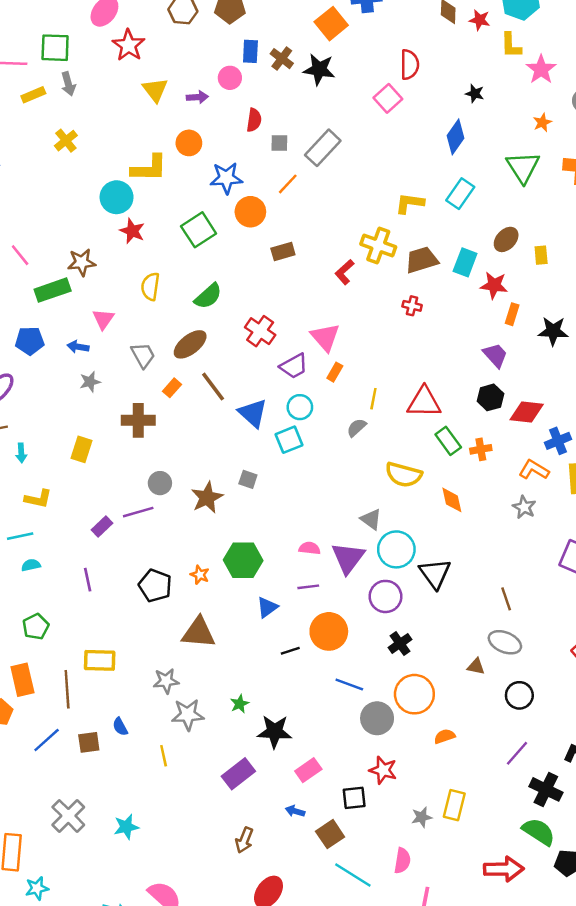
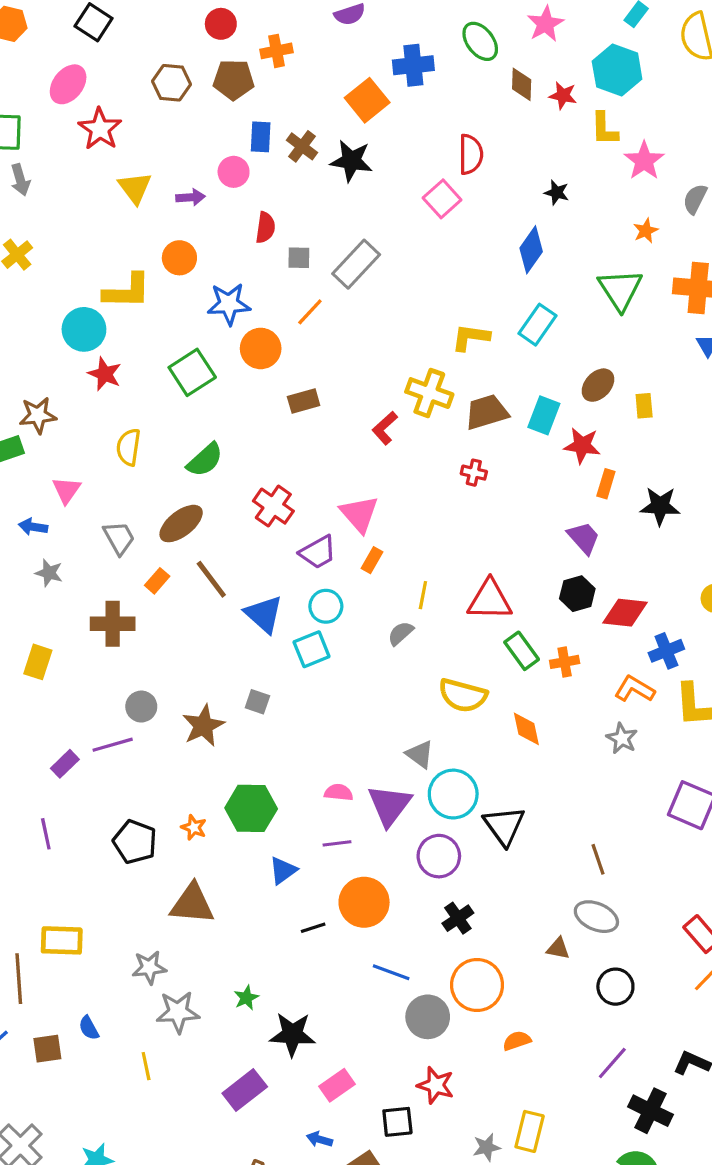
gray star: (90, 382) -> (49, 573), turned 30

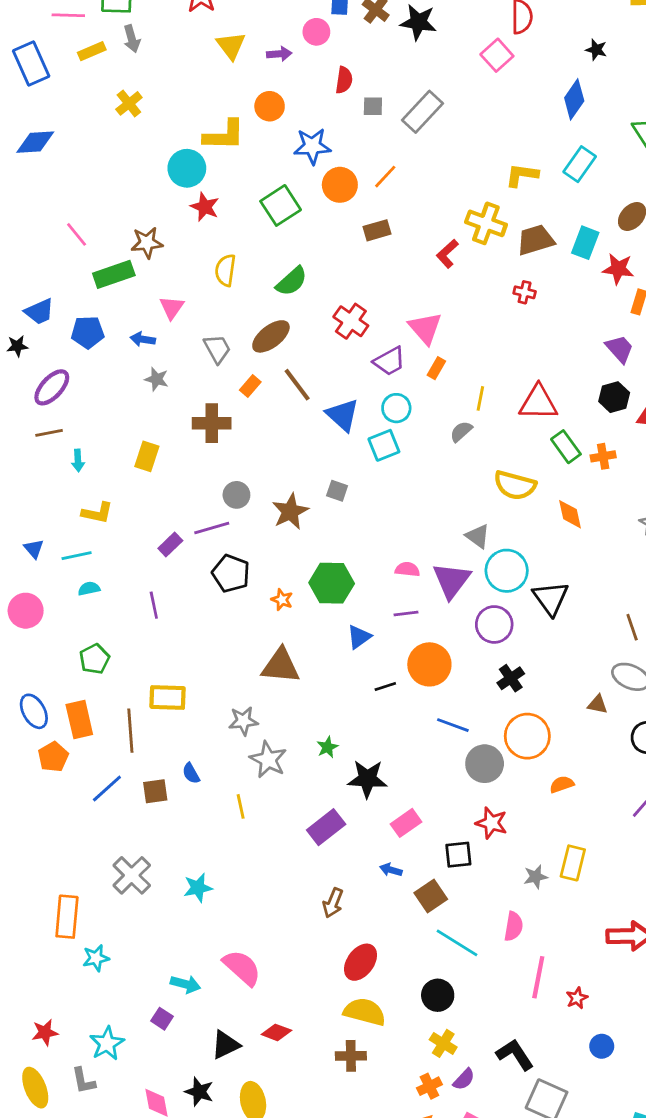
orange line: (310, 312) -> (385, 177), moved
black pentagon: (135, 842) -> (231, 573), moved
gray star: (178, 1012) -> (268, 760), turned 30

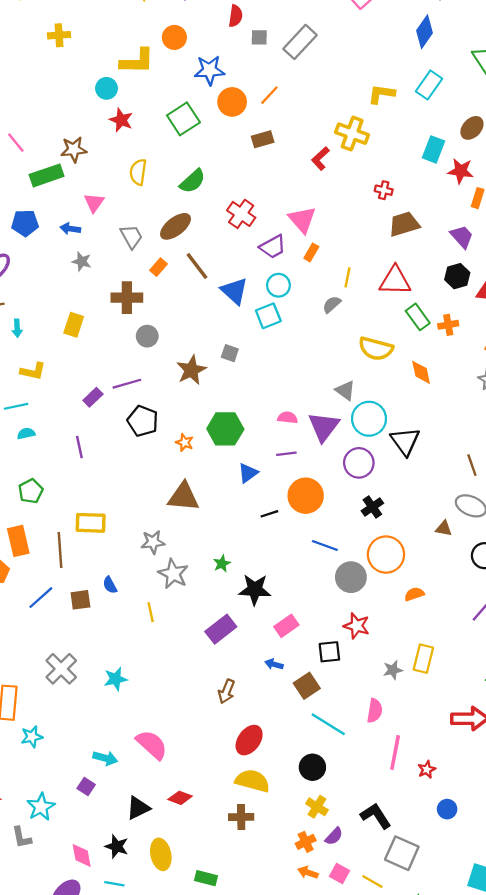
yellow cross: (129, 103) -> (59, 35), turned 35
cyan circle: (187, 168) -> (106, 88), size x0.7
brown trapezoid: (536, 240) -> (404, 224), moved
gray circle: (236, 495) -> (147, 336), moved

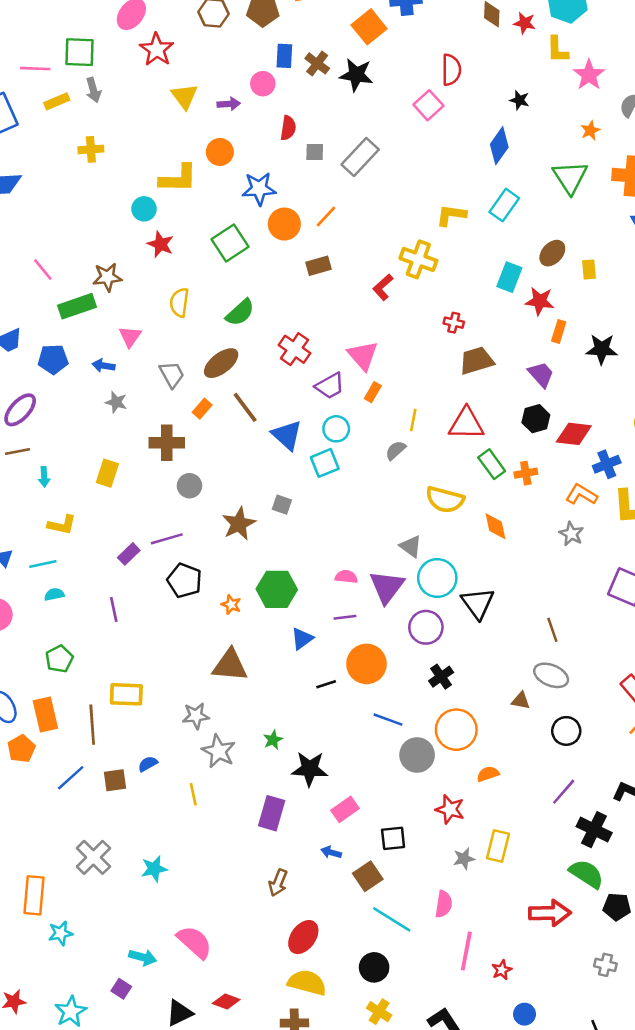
blue semicircle: (110, 585) -> (148, 764), turned 90
red star: (357, 626) -> (450, 809), moved
purple rectangle: (221, 629) -> (272, 813), turned -36

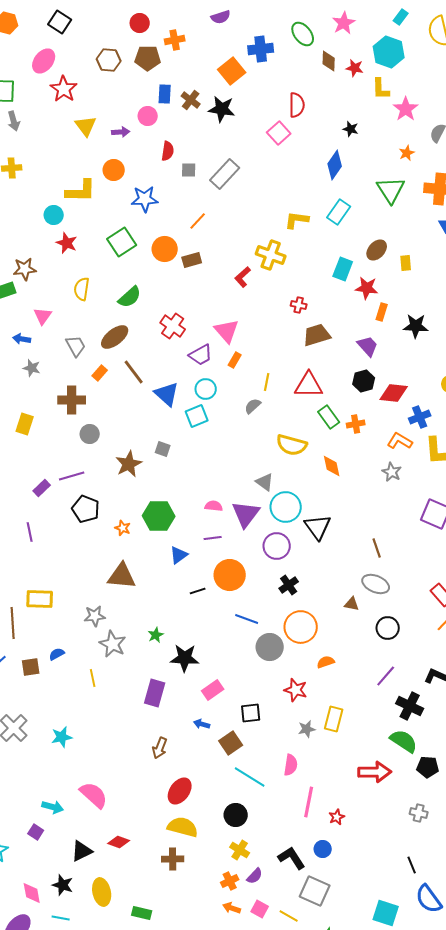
orange circle: (284, 224) -> (165, 249), moved
blue circle: (525, 1014) -> (323, 849), moved

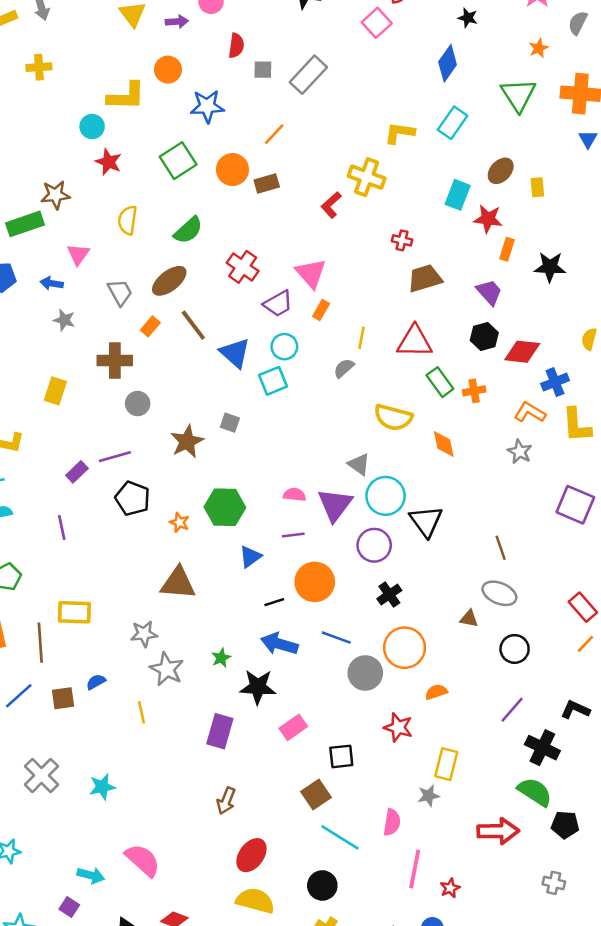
blue arrow: (202, 724) -> (279, 644), moved, size x1.8
gray star: (307, 729) -> (429, 796), moved

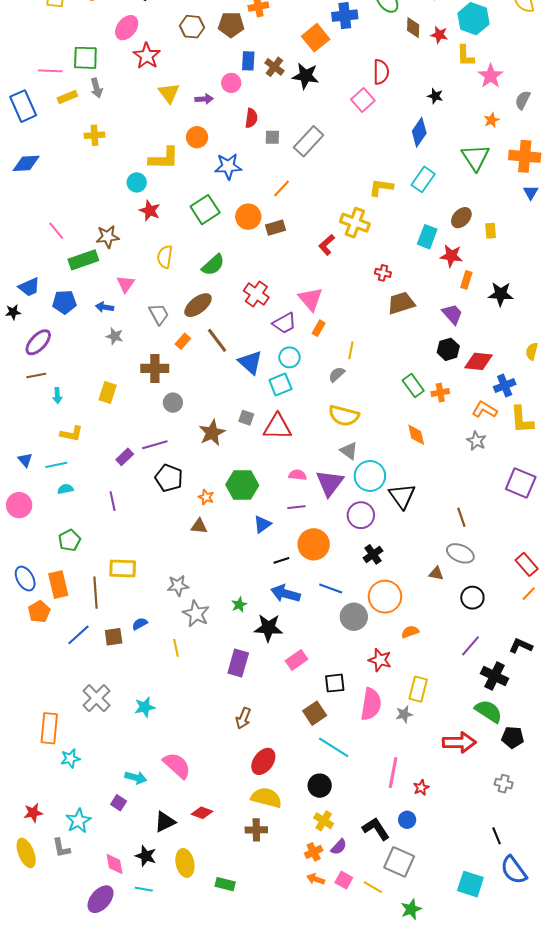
red triangle: (415, 342) -> (277, 427), moved
yellow semicircle: (393, 417) -> (344, 416), moved
brown triangle: (178, 583) -> (199, 526), moved, size x0.6
pink semicircle: (392, 822) -> (371, 704), moved, size x1.5

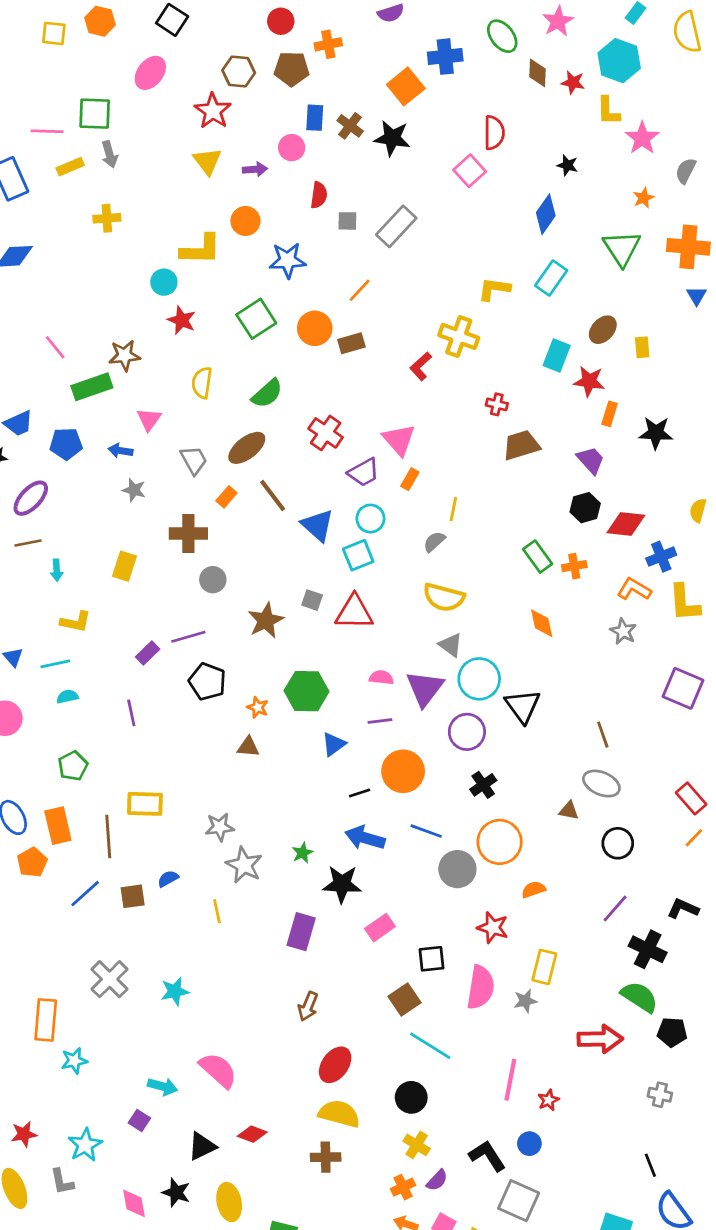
red star: (147, 56) -> (213, 111), moved

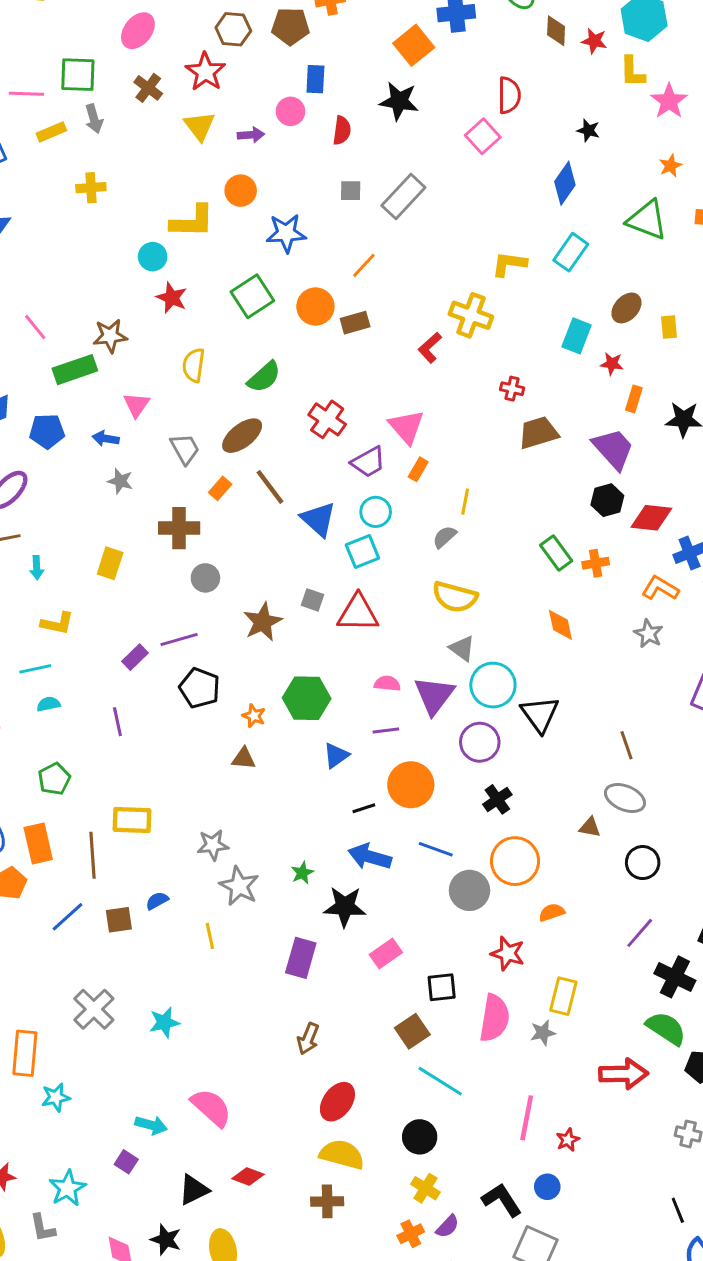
brown cross: (350, 126) -> (148, 88), moved
red semicircle: (319, 195) -> (342, 130), moved
green triangle: (622, 248) -> (647, 220), turned -36
red star: (589, 381) -> (612, 364), size x0.7
purple trapezoid: (591, 460) -> (613, 449), size x1.4

